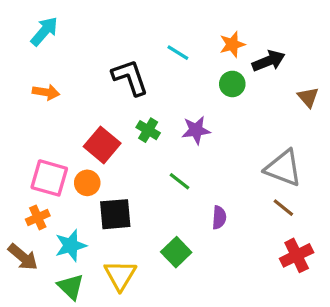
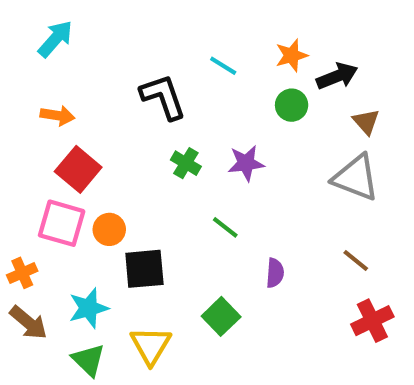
brown triangle: (308, 97) -> (366, 122), moved
red square: (102, 145) -> (78, 169), moved
gray triangle: (283, 168) -> (356, 178), moved
orange cross: (38, 217) -> (22, 273), moved

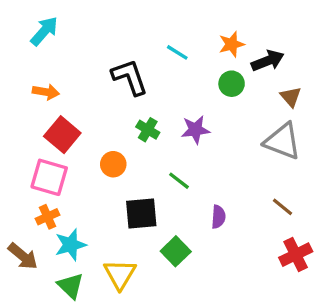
orange circle: (109, 229) -> (113, 164), moved
black square: (144, 269) -> (141, 214), moved
orange cross: (22, 273) -> (48, 217), moved

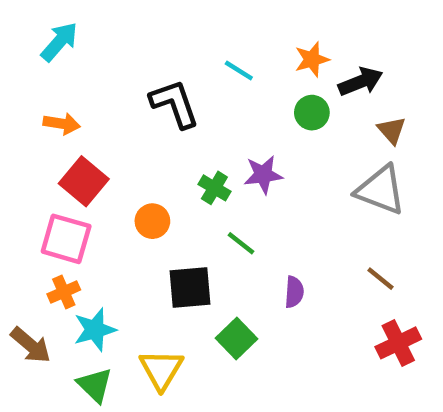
green cross: (148, 130) -> (214, 188), moved

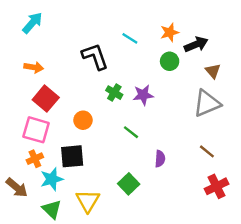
green cross: (214, 188) -> (114, 93), moved
gray triangle: (381, 190) -> (207, 103), turned -44
black square: (190, 288) -> (72, 156), moved

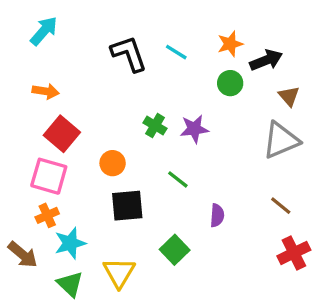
black L-shape: (95, 56) -> (129, 54), moved
black square: (72, 156) -> (127, 206), moved

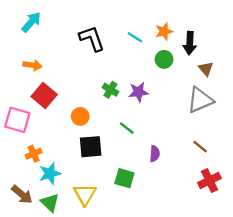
cyan line: (176, 52) -> (135, 37), moved
black arrow: (266, 60) -> (190, 43), turned 115
pink square: (49, 176) -> (17, 120), moved
green square: (175, 250) -> (124, 178), turned -30
brown arrow: (23, 255) -> (22, 194), moved

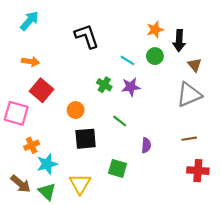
cyan line: (135, 37) -> (127, 60), moved
brown line: (200, 147) -> (189, 139), turned -48
red cross: (209, 180) -> (198, 171), turned 30

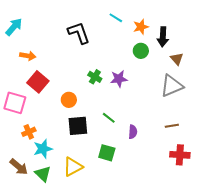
cyan arrow: (29, 21) -> (14, 27), moved
cyan line: (127, 60) -> (116, 18), moved
green line: (120, 121) -> (109, 118), moved
yellow triangle: (80, 184) -> (73, 167), turned 30

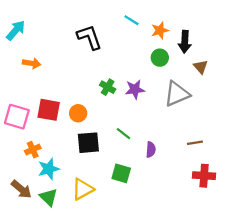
red square: (38, 82) -> (49, 110), moved, turned -30
gray triangle: (172, 86) -> (177, 94), moved

